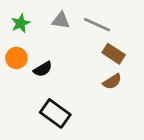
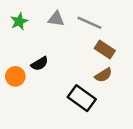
orange circle: (16, 58) -> (15, 76), moved
black rectangle: (55, 113) -> (82, 98), moved

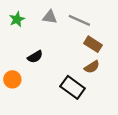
orange circle: (15, 76) -> (12, 79), moved

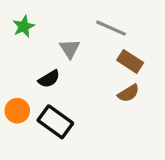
gray triangle: (50, 17) -> (70, 49), moved, turned 49
black rectangle: (73, 87) -> (55, 122), moved

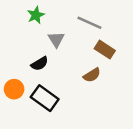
green star: (24, 26) -> (36, 15), moved
brown semicircle: (128, 93) -> (92, 75), moved

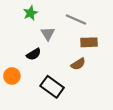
brown rectangle: (105, 50) -> (89, 42), turned -35
black rectangle: (45, 98) -> (52, 87), moved

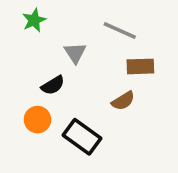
green star: (30, 13) -> (34, 20), moved
orange circle: (12, 76) -> (37, 120), moved

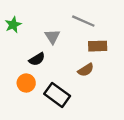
green star: (34, 20) -> (13, 25), moved

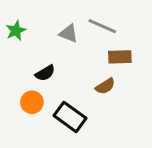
gray triangle: (52, 37) -> (69, 33), moved, turned -35

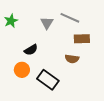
gray triangle: (69, 33) -> (47, 23), turned 40
brown semicircle: (105, 86) -> (72, 59), turned 40

